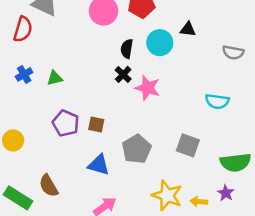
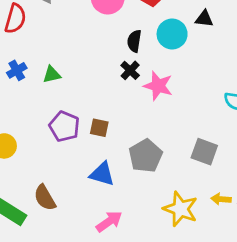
yellow arrow: (199, 202) -> (221, 199), moved

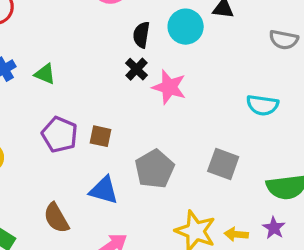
green triangle: (52, 75) -> (45, 74), turned 36
brown semicircle: (45, 198) -> (56, 218), moved
yellow arrow: (221, 199) -> (236, 234), moved

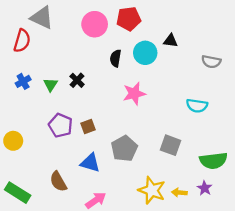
black cross: (136, 69) -> (77, 80), moved
green triangle: (45, 74) -> (51, 85), turned 40
pink star: (169, 87) -> (134, 94), turned -30
brown square: (101, 136) -> (88, 127), turned -32

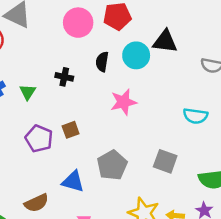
black triangle: (171, 41) -> (165, 42), size x1.5
black cross: (77, 80) -> (64, 77), moved, turned -32
brown square: (88, 127) -> (71, 130), moved
brown semicircle: (58, 182) -> (37, 203), turned -85

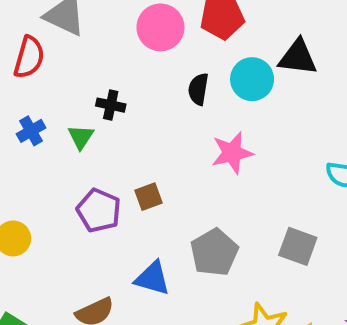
black cross: (64, 77) -> (111, 105), moved

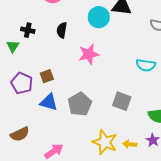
black semicircle: (198, 89) -> (62, 30), moved
blue triangle: (152, 278) -> (49, 102), moved

